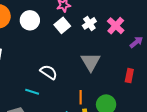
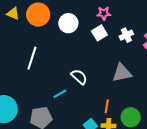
gray triangle: (91, 62) -> (122, 73), turned 40
cyan line: (32, 92) -> (60, 94), turned -56

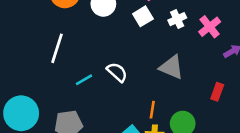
gray triangle: (122, 73) -> (171, 67), turned 35
cyan line: (60, 94) -> (84, 80), moved

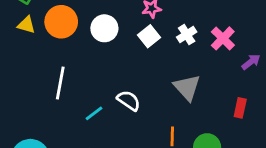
gray triangle: (171, 67) -> (187, 87), turned 32

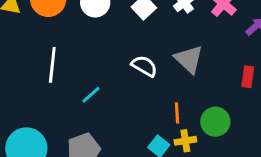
white semicircle: (129, 101) -> (144, 66), moved

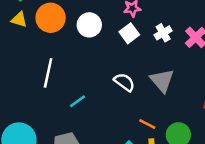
orange line: (177, 113) -> (147, 124), turned -66

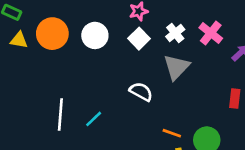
white line: (48, 73) -> (60, 115), moved
gray triangle: (162, 81) -> (176, 67), moved, turned 32

